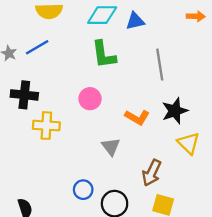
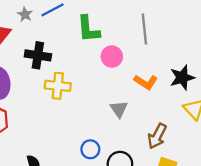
green L-shape: (104, 55) -> (88, 29), moved
gray line: (160, 65) -> (144, 29), moved
pink circle: (90, 99) -> (112, 57), moved

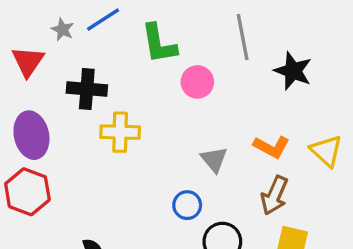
black star: (182, 78) -> (293, 71), moved, turned -30
orange L-shape: (146, 82) -> (271, 147), moved
blue circle: (90, 149) -> (187, 205), moved

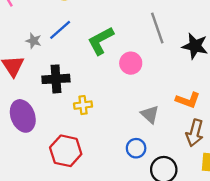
green L-shape: (159, 44) -> (101, 41), turned 80
yellow cross: (120, 132) -> (83, 105), size x0.7
red hexagon: (27, 192) -> (66, 151), moved

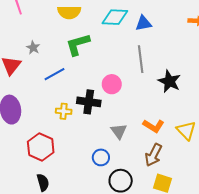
blue line: (60, 30) -> (55, 74), moved
green L-shape: (101, 41) -> (78, 44), moved
black cross: (56, 79) -> (89, 102), moved

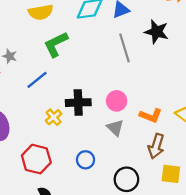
black star: (169, 81) -> (157, 32), moved
pink circle: (112, 84) -> (117, 101), moved
yellow cross: (64, 111) -> (54, 117), turned -35
blue circle: (101, 157) -> (86, 160), moved

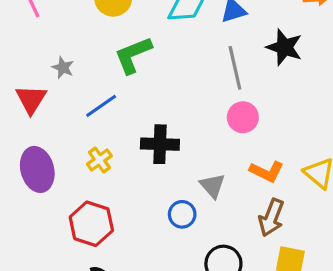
pink circle: (117, 101) -> (243, 117), moved
yellow cross: (54, 117) -> (99, 160), moved
blue circle: (86, 160) -> (182, 214), moved

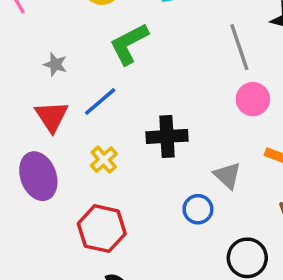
red triangle: (31, 99) -> (52, 116), moved

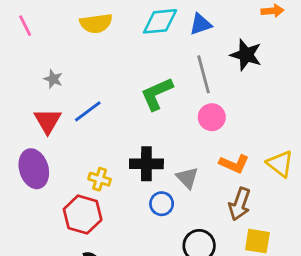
green L-shape: (129, 44) -> (157, 94), moved
black cross: (167, 136) -> (146, 164), moved
yellow cross: (104, 160) -> (100, 179), moved, turned -35

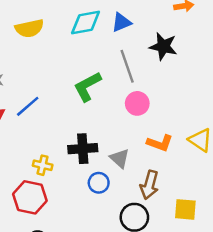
brown arrow: (240, 204) -> (149, 185), moved

